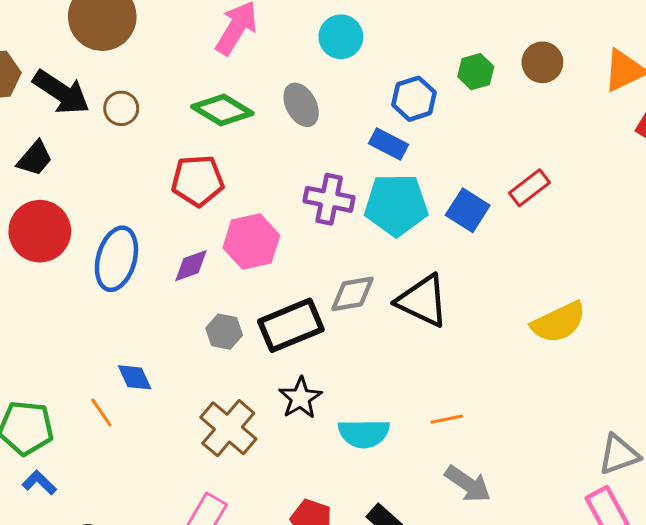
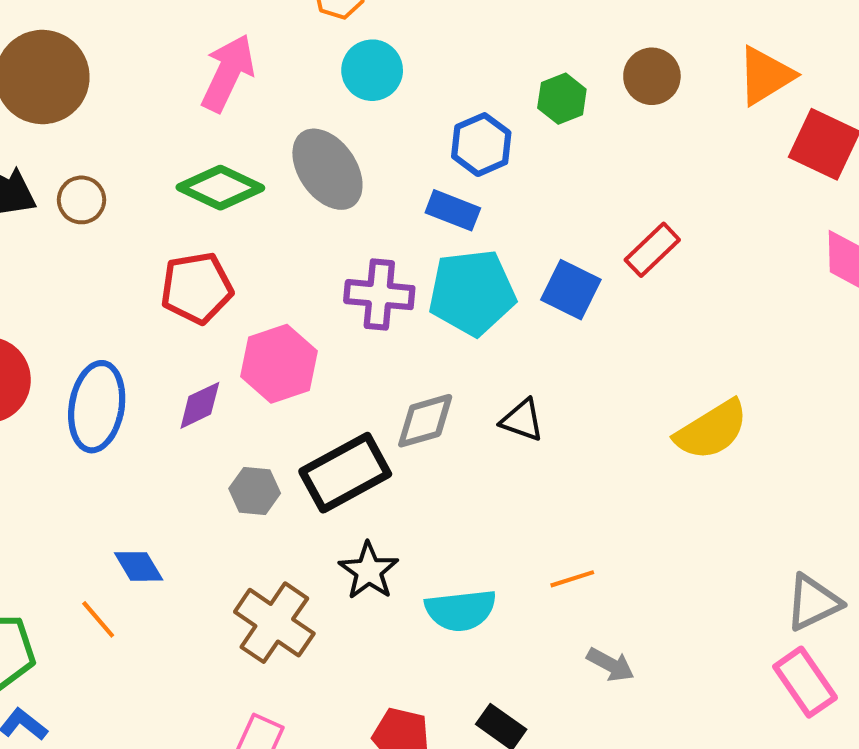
gray ellipse: (301, 105) -> (327, 169), size x1.4
black triangle: (423, 301) -> (522, 420), size x0.6
gray arrow: (468, 484) -> (611, 665), size x0.7

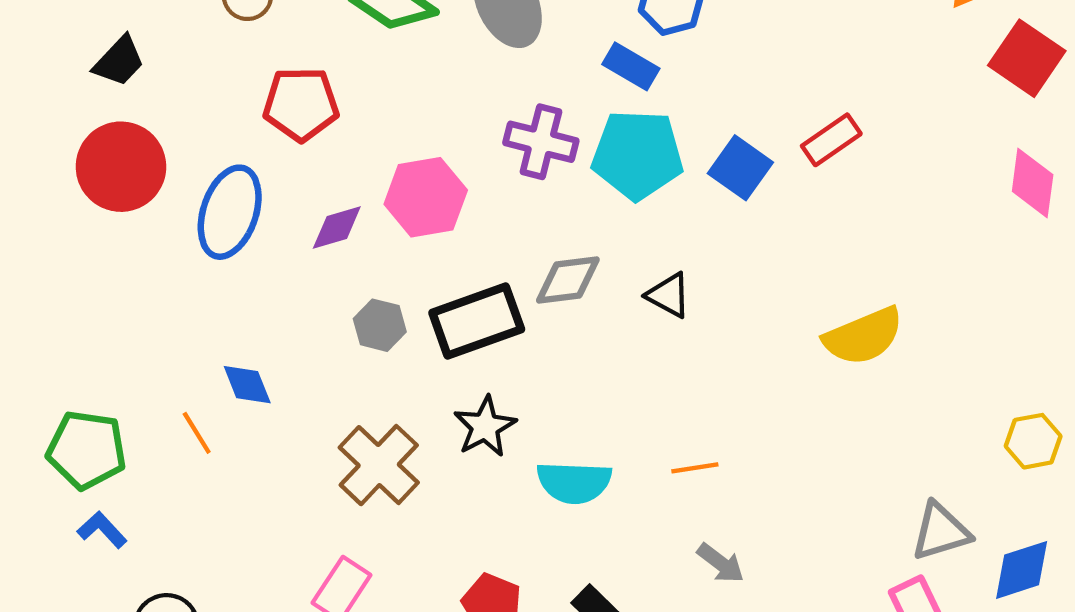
red pentagon: (197, 288) -> (301, 104), moved

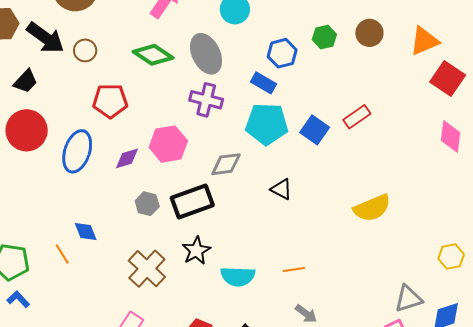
purple cross: (541, 142) -> (206, 100), moved
gray diamond: (568, 280) -> (226, 164), moved

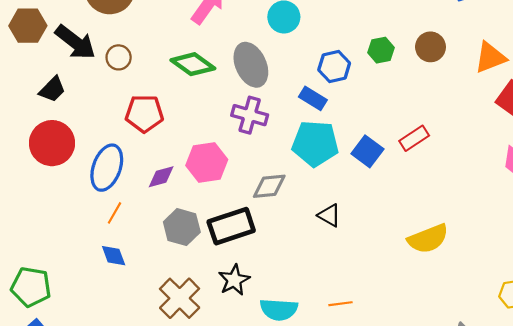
gray hexagon: (147, 204) -> (182, 227), size x1.4
orange line: (62, 254) -> (115, 213), moved, turned 60

